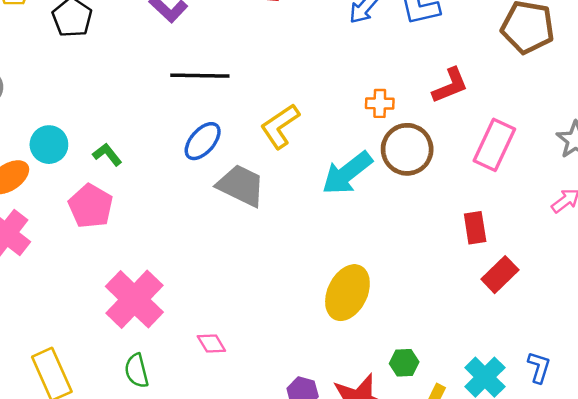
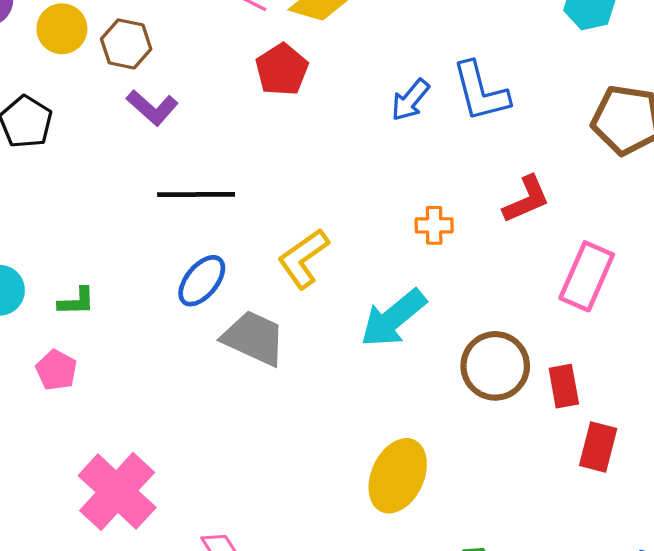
brown circle: (407, 149) -> (495, 366), moved
green L-shape: (107, 154) -> (77, 301), turned 128
pink pentagon: (91, 206) -> (56, 370), size x0.7
red rectangle: (500, 275) -> (598, 447), turned -30

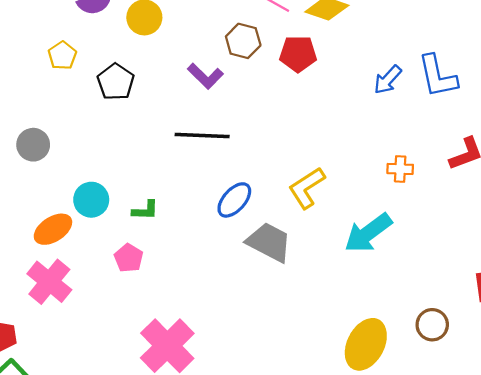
brown hexagon: (126, 44) -> (243, 41), moved
red pentagon: (282, 70) -> (298, 54), turned 30
black line: (196, 195) -> (202, 135), moved
brown circle: (495, 366) -> (432, 325), moved, size x0.7

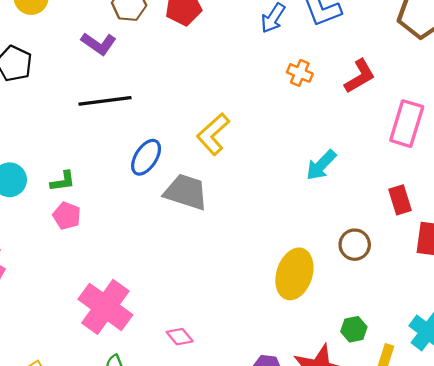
orange cross: (400, 169) -> (300, 73), moved, turned 30
cyan arrow: (368, 233) -> (321, 165), moved, size x0.7
pink pentagon: (129, 258) -> (67, 216), moved

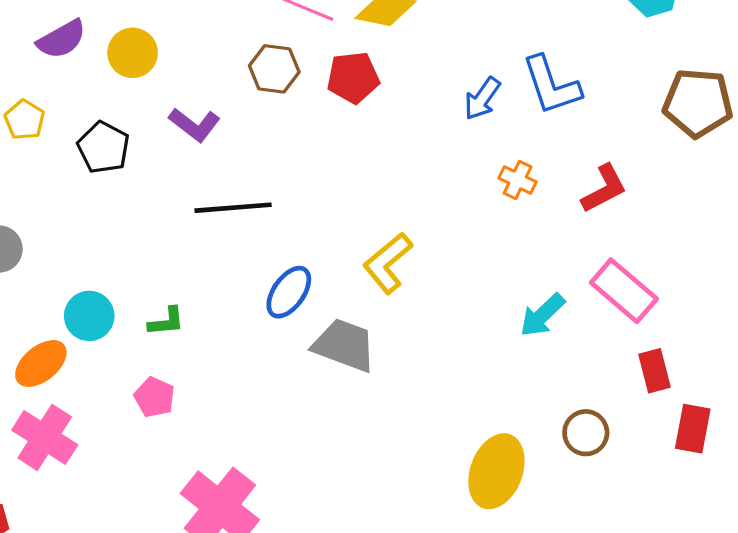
purple L-shape: (99, 44) -> (195, 125), moved
pink rectangle: (407, 124) -> (624, 291), moved, turned -69
pink pentagon: (67, 216) -> (154, 397), moved

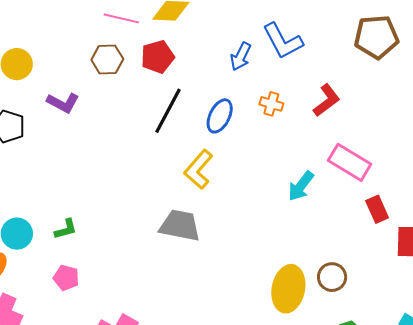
black line: (233, 208) -> (168, 111), moved, turned -48
blue ellipse: (289, 292) -> (220, 116), moved
brown circle: (586, 433) -> (332, 277), moved

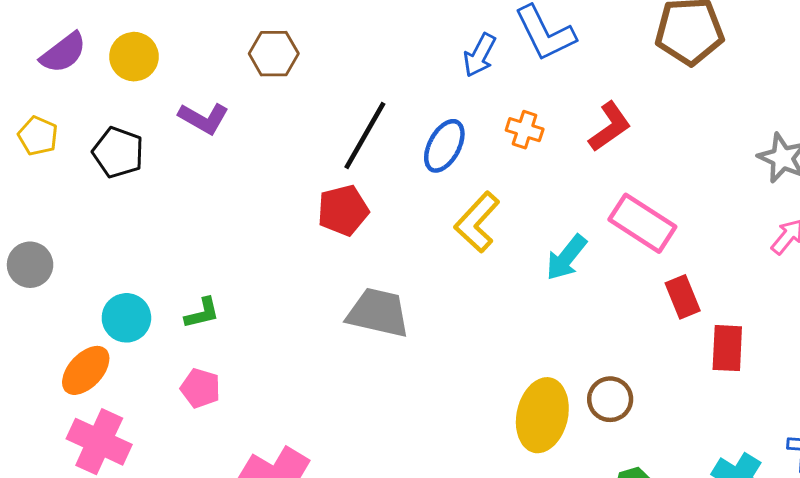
red pentagon: (158, 57) -> (343, 210), moved
yellow L-shape: (199, 169) -> (477, 222), moved

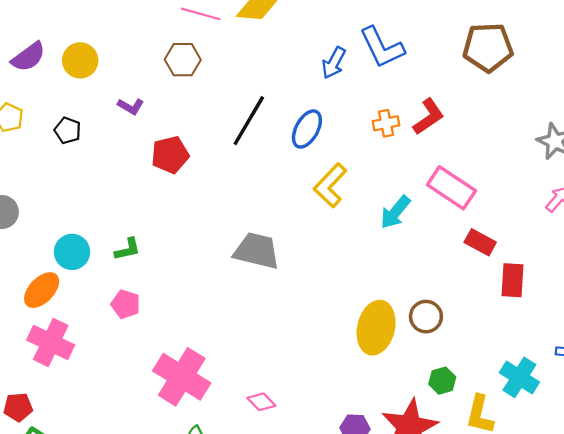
purple L-shape: (204, 118) -> (131, 106), size x0.7
orange cross: (525, 130) -> (386, 123), moved, turned -30
black pentagon: (118, 152) -> (68, 130), size x0.7
red pentagon: (343, 210) -> (170, 155), moved
red rectangle: (683, 297) -> (480, 242), turned -40

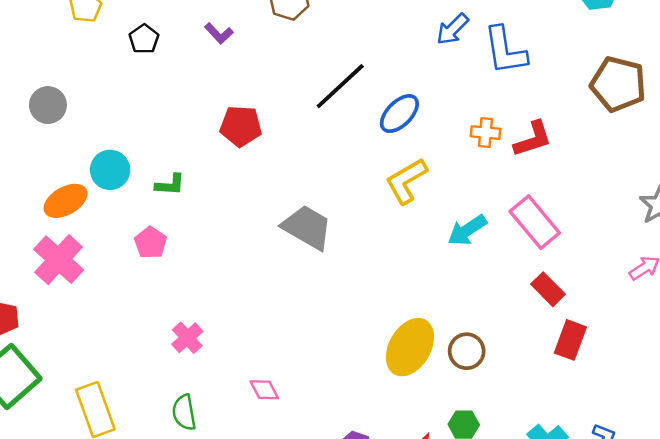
blue arrow: (334, 63) -> (453, 29), moved
red pentagon: (170, 155) -> (241, 126), moved
pink cross: (182, 377) -> (187, 338), size x0.5

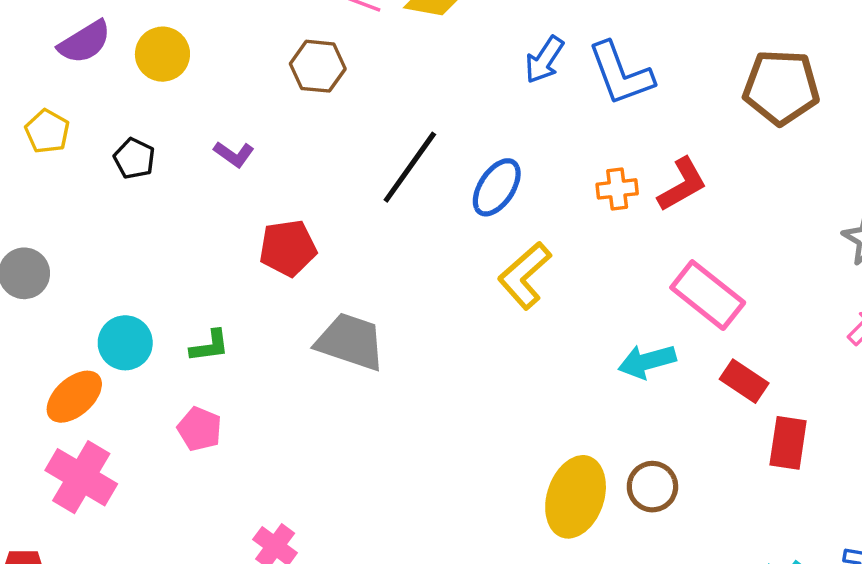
purple L-shape: (219, 33) -> (234, 154), moved
gray trapezoid: (307, 227) -> (350, 342), moved
cyan arrow: (467, 230) -> (647, 361), moved, turned 30

